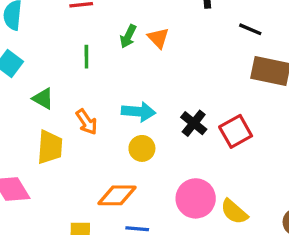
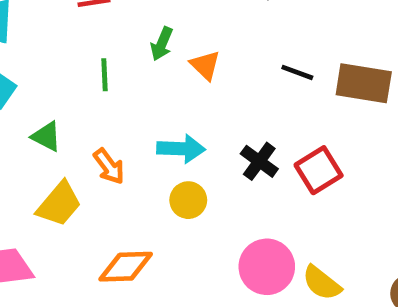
black line: (250, 29) -> (297, 72), moved
orange triangle: (158, 38) -> (205, 65), moved
yellow trapezoid: (50, 147) -> (59, 204), turned 39
orange diamond: (117, 195) -> (126, 267), moved

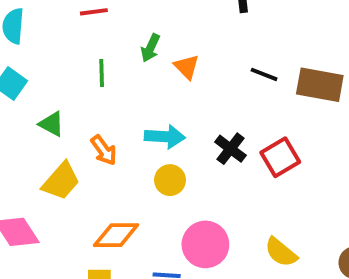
pink circle: (267, 267) -> (205, 244), moved

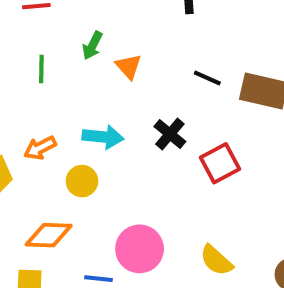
black cross: (230, 149) -> (170, 134), moved
orange arrow: (104, 150) -> (40, 148), turned 96
yellow circle: (170, 180) -> (82, 181), moved

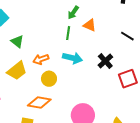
orange triangle: (129, 66) -> (90, 25), turned -32
green line: (41, 69) -> (68, 33), moved
yellow circle: (82, 181) -> (49, 79), moved

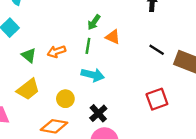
orange arrow: (41, 59) -> (56, 51), moved
black cross: (105, 61) -> (98, 113), moved

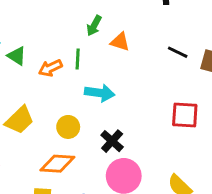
green line: (88, 46) -> (78, 59), moved
green triangle: (29, 55) -> (17, 56), moved
red square: (157, 99) -> (185, 115), turned 30

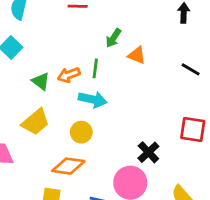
green triangle: (17, 56) -> (41, 81), moved
cyan arrow: (100, 93) -> (93, 99), moved
black cross: (112, 141) -> (148, 152), moved

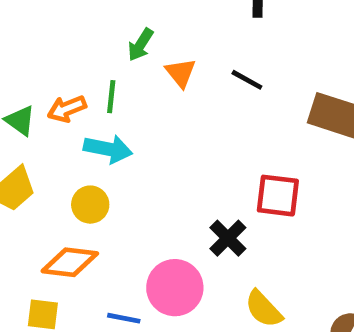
orange triangle: (137, 55) -> (181, 73), turned 30
black line: (191, 69) -> (247, 80), moved
black cross: (148, 152) -> (228, 238), moved

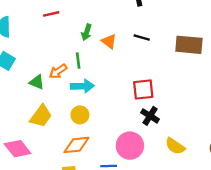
red square: (278, 196) -> (143, 89), moved

